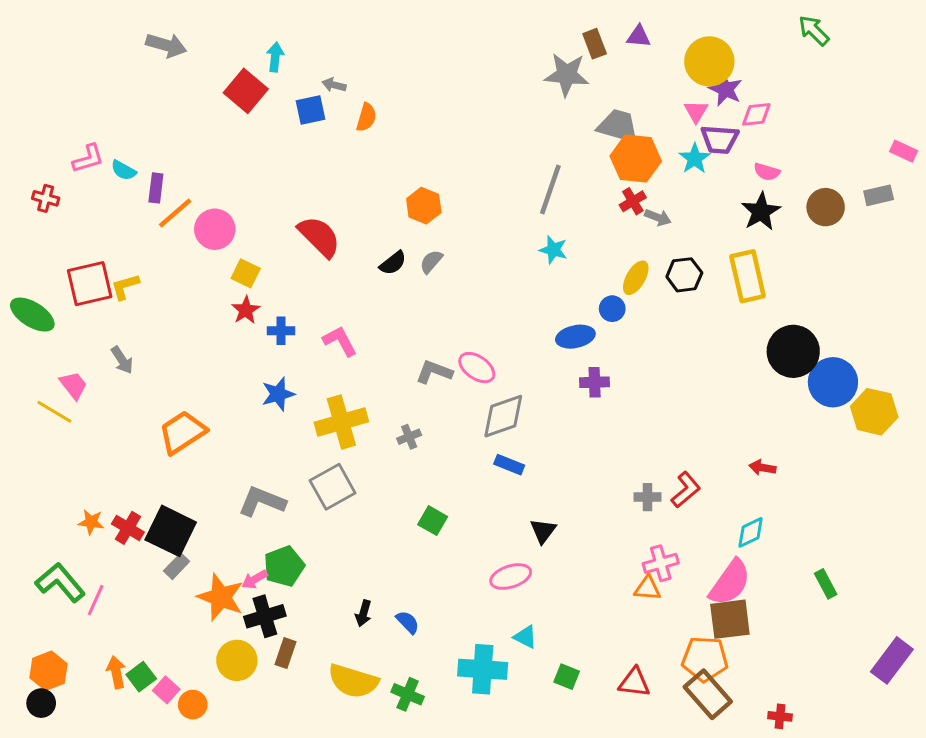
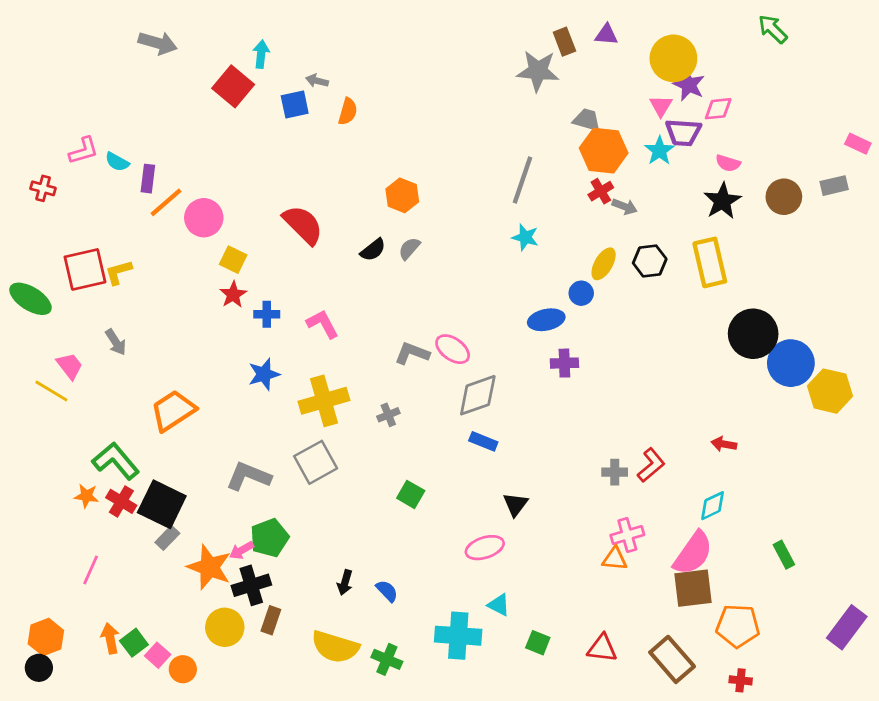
gray trapezoid: (618, 126) -> (587, 120), size x0.7
green L-shape: (60, 582) -> (116, 461), moved
orange pentagon: (705, 659) -> (738, 626), moved

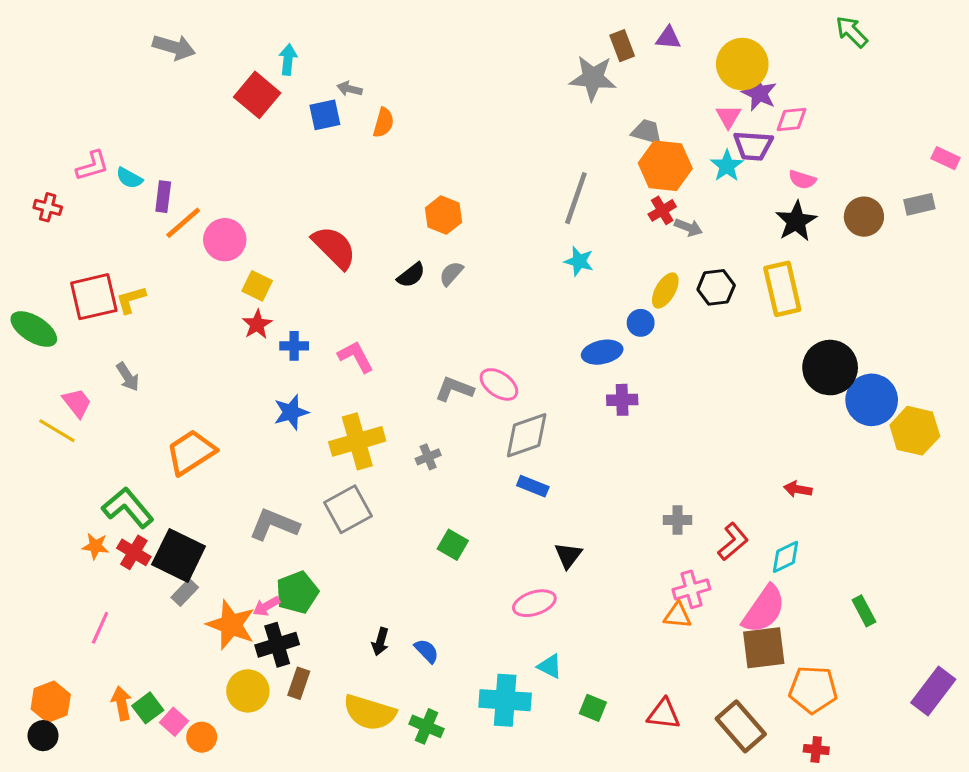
red L-shape: (651, 465) -> (733, 542), moved

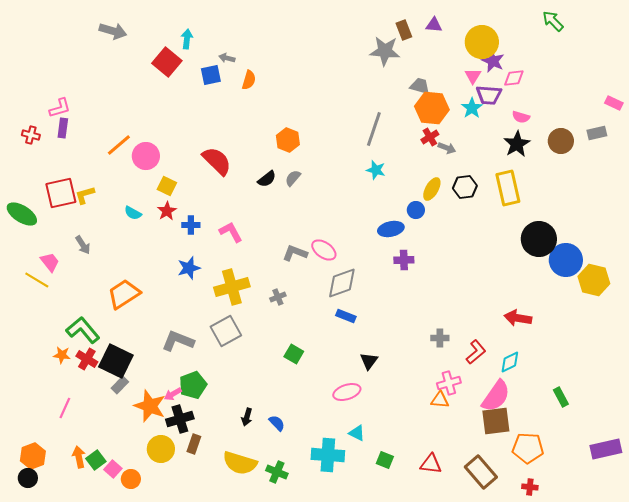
cyan semicircle: (129, 178) -> (133, 213), moved
purple rectangle: (163, 197) -> (63, 128), moved
red arrow: (798, 489) -> (518, 318), size x1.5
purple rectangle: (933, 691) -> (606, 449), turned 40

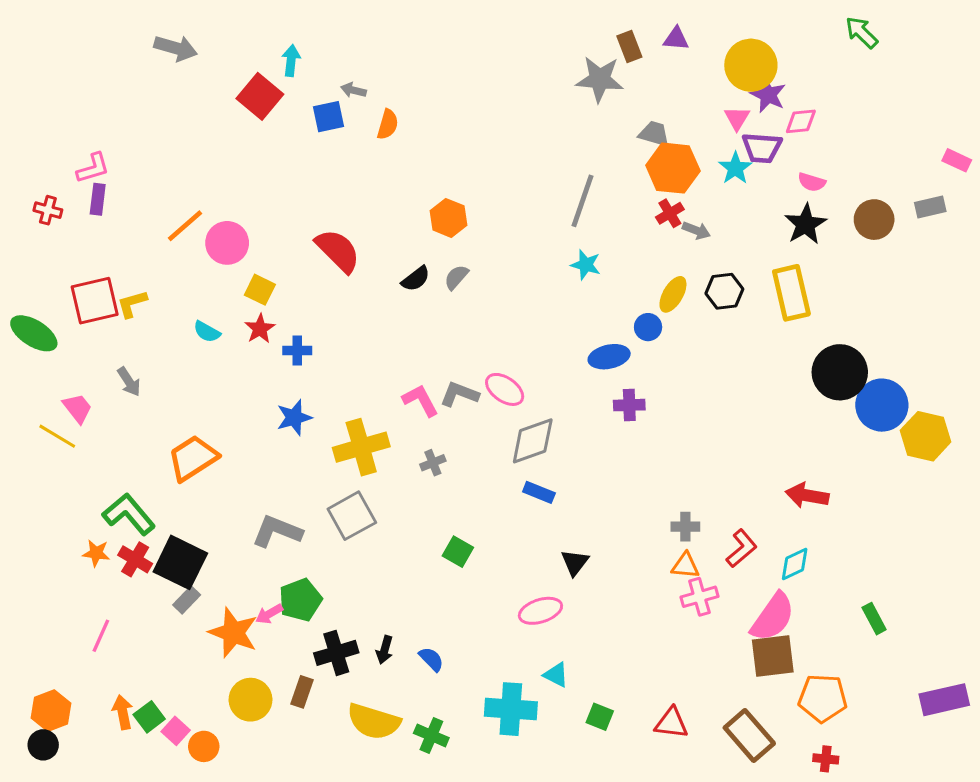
pink L-shape: (231, 232) -> (420, 400), moved
orange triangle: (440, 400) -> (685, 566), moved
black cross: (180, 419) -> (336, 653), moved

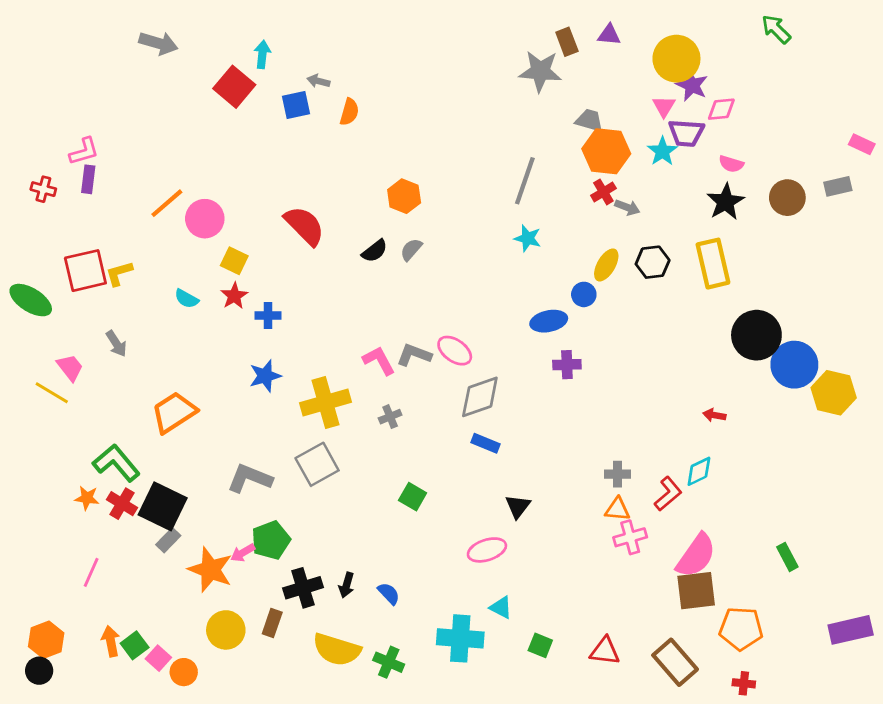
red arrow: (807, 495) -> (714, 415), moved, size x0.6
cyan diamond: (795, 564) -> (699, 471), moved

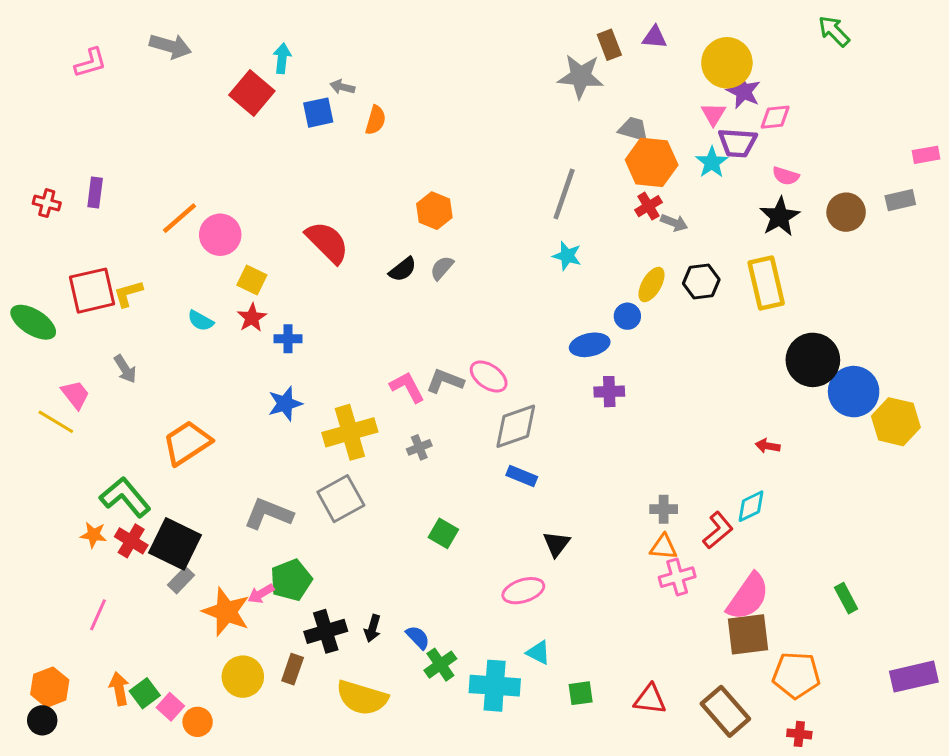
pink rectangle: (862, 144) -> (926, 155), turned -35
pink L-shape: (84, 151) -> (90, 63), moved
green square: (540, 645) -> (581, 693), turned -30
green cross: (389, 662) -> (440, 665), moved, turned 32

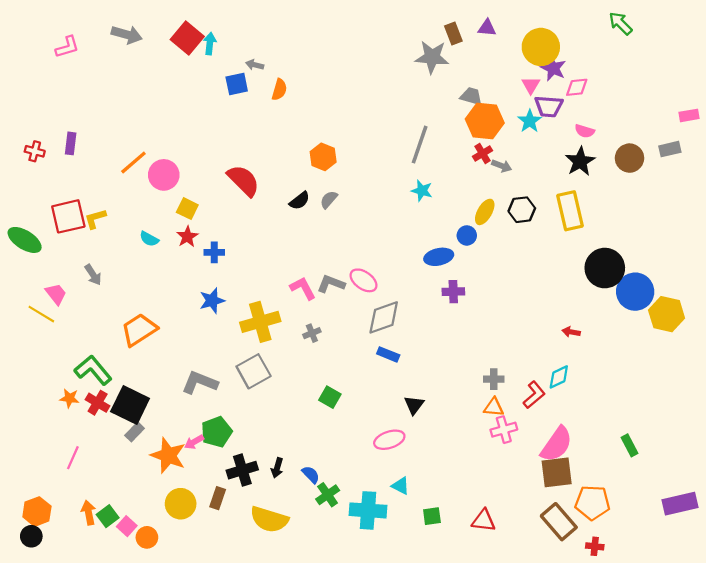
red square: (252, 93) -> (187, 38), moved
brown rectangle: (725, 711) -> (559, 522), moved

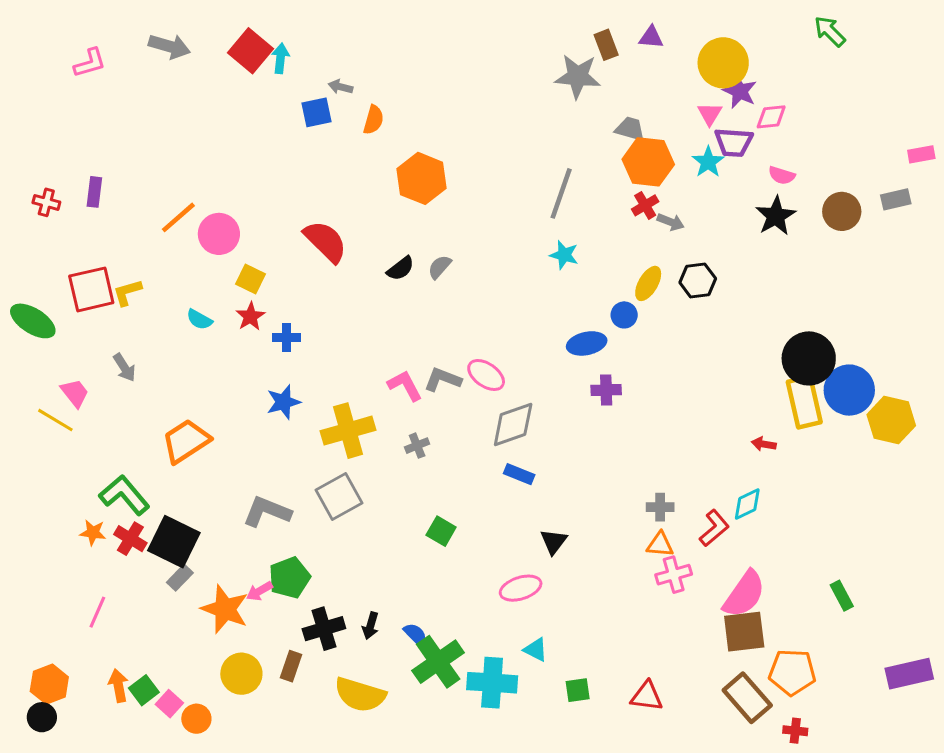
orange hexagon: (323, 157) -> (422, 178), moved, size x1.4
yellow rectangle: (570, 211) -> (804, 402), moved
green cross: (328, 495) -> (438, 662), size x1.6

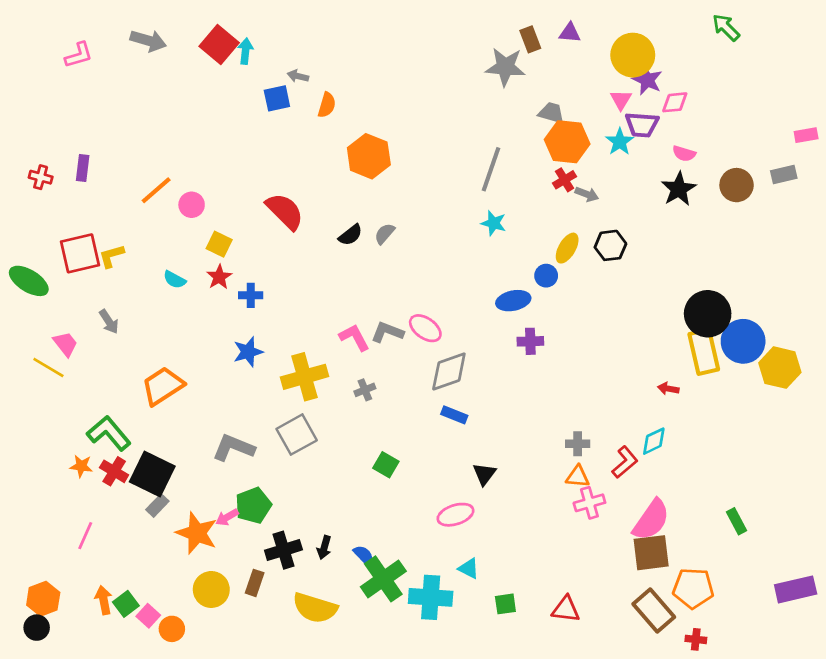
pink circle: (219, 234) -> (192, 205), size x0.7

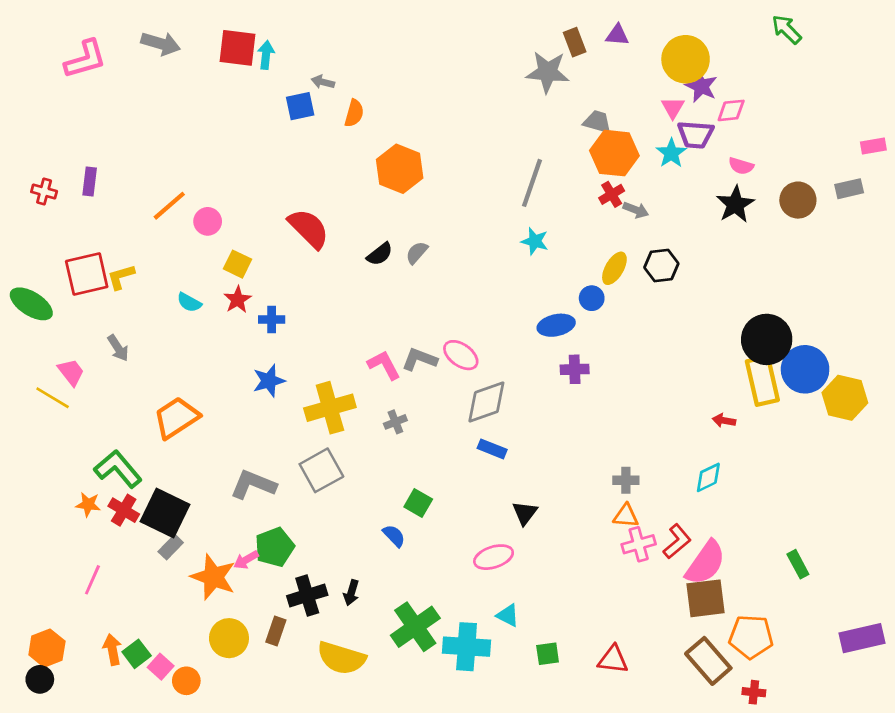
red square: (219, 45) -> (238, 48), turned -33
pink L-shape: (79, 55) -> (85, 59), size x1.4
red L-shape: (625, 462) -> (677, 541), moved
blue semicircle: (364, 555) -> (394, 536), moved

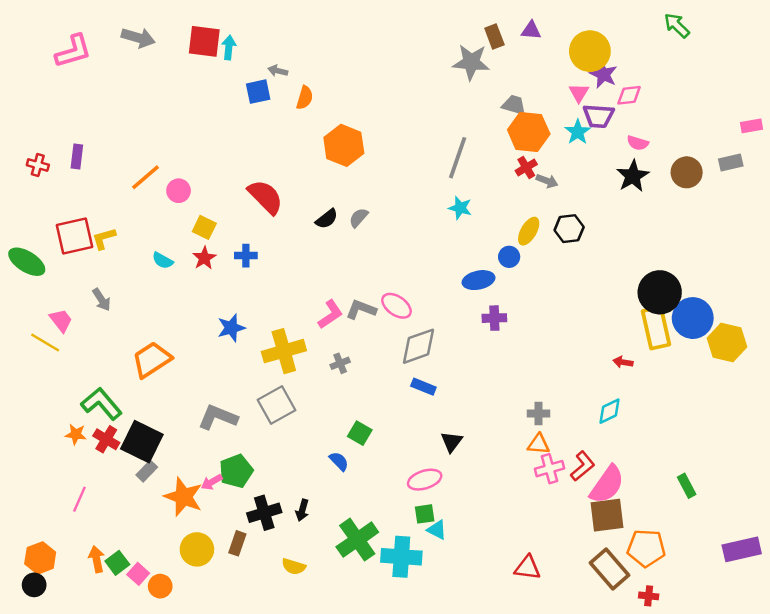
blue cross: (272, 320) -> (246, 256), moved
pink L-shape: (384, 365) -> (330, 314), turned 84
green square: (548, 654) -> (425, 514), moved
yellow semicircle: (341, 658) -> (294, 567), size x0.6

